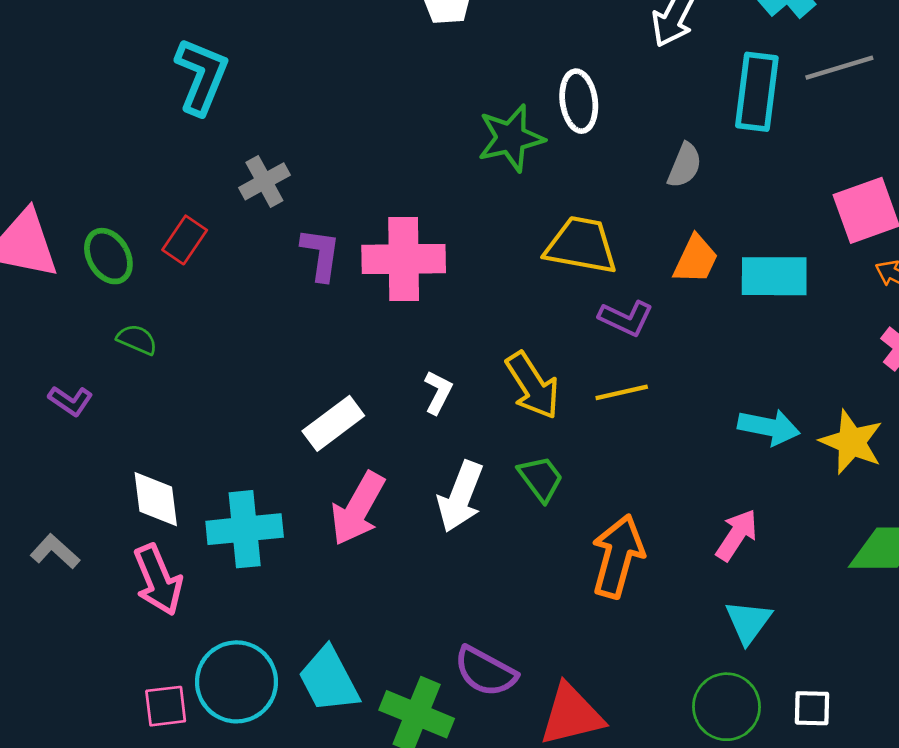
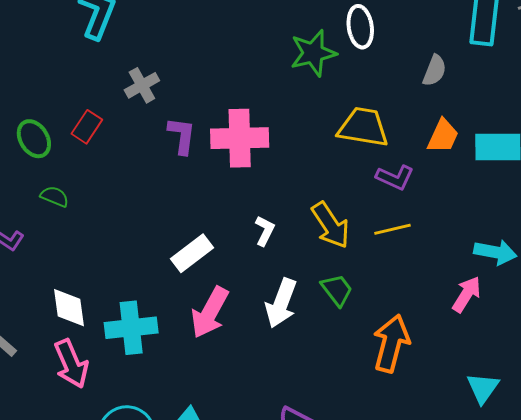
pink arrow: (737, 535) -> (467, 294), moved

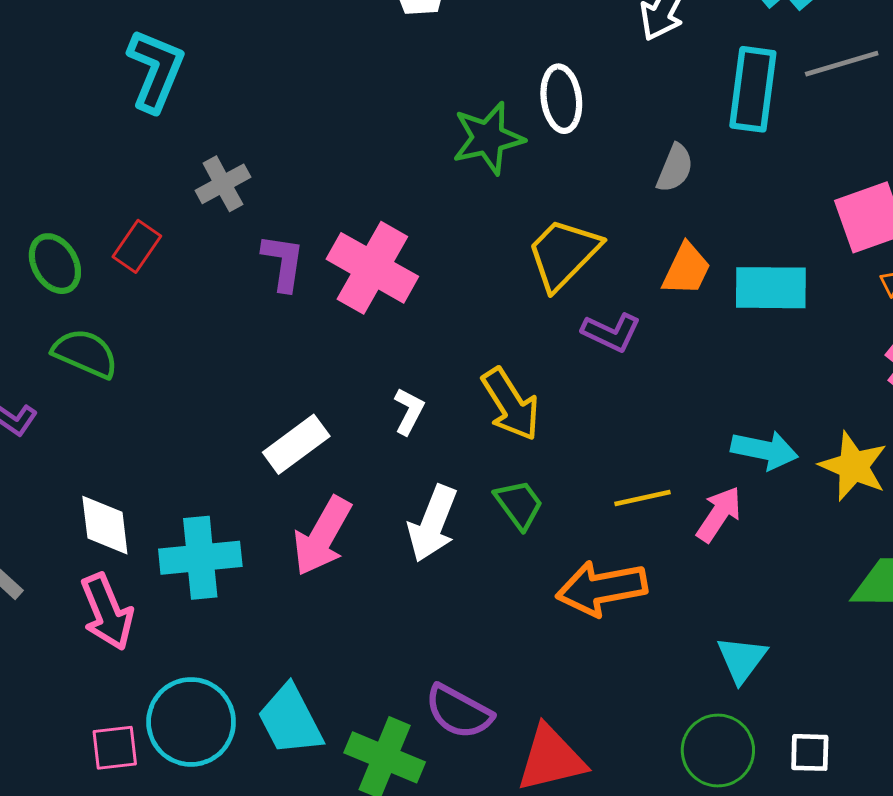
yellow trapezoid: (363, 127) -> (563, 254), turned -56
pink cross: (240, 138) -> (372, 268), turned 30
green semicircle: (55, 197) -> (85, 353), size x1.5
yellow line: (393, 229) -> (643, 498), moved
orange arrow: (391, 343) -> (602, 588), turned -116

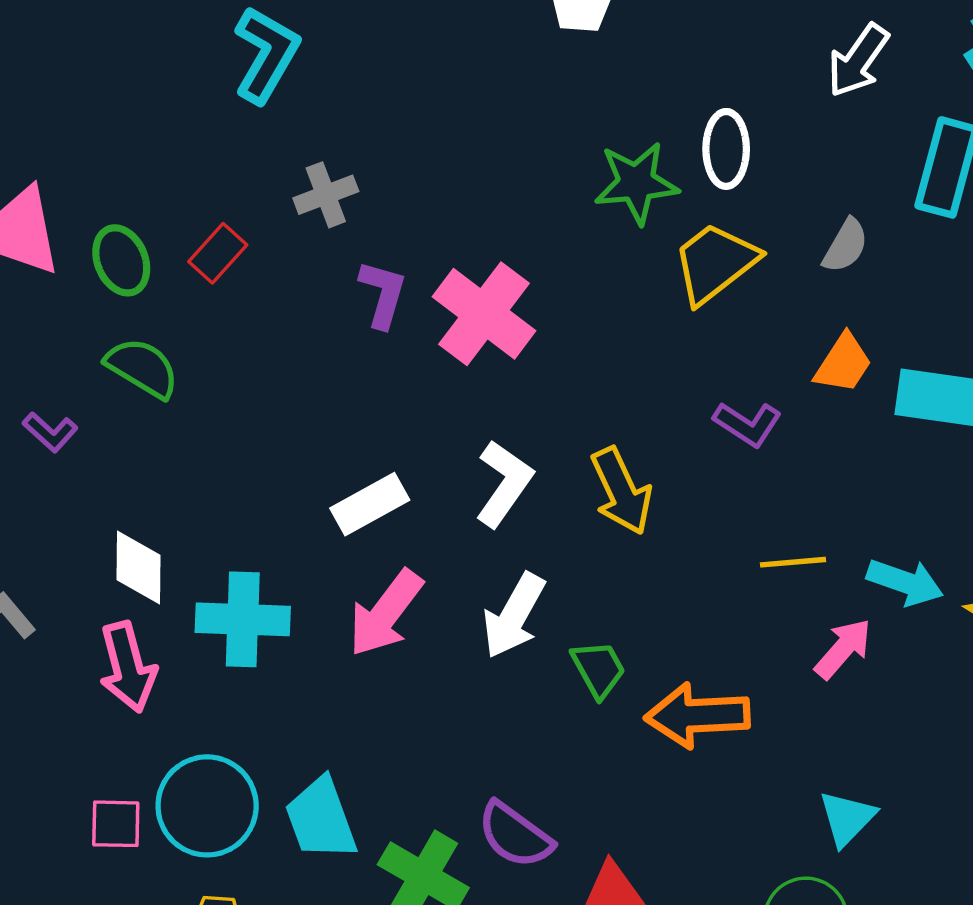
yellow trapezoid: (563, 254) -> (715, 263), moved
white L-shape: (409, 411) -> (504, 484), size x1.6
yellow line: (643, 498) -> (793, 562), moved
green trapezoid: (519, 504) -> (598, 669), moved

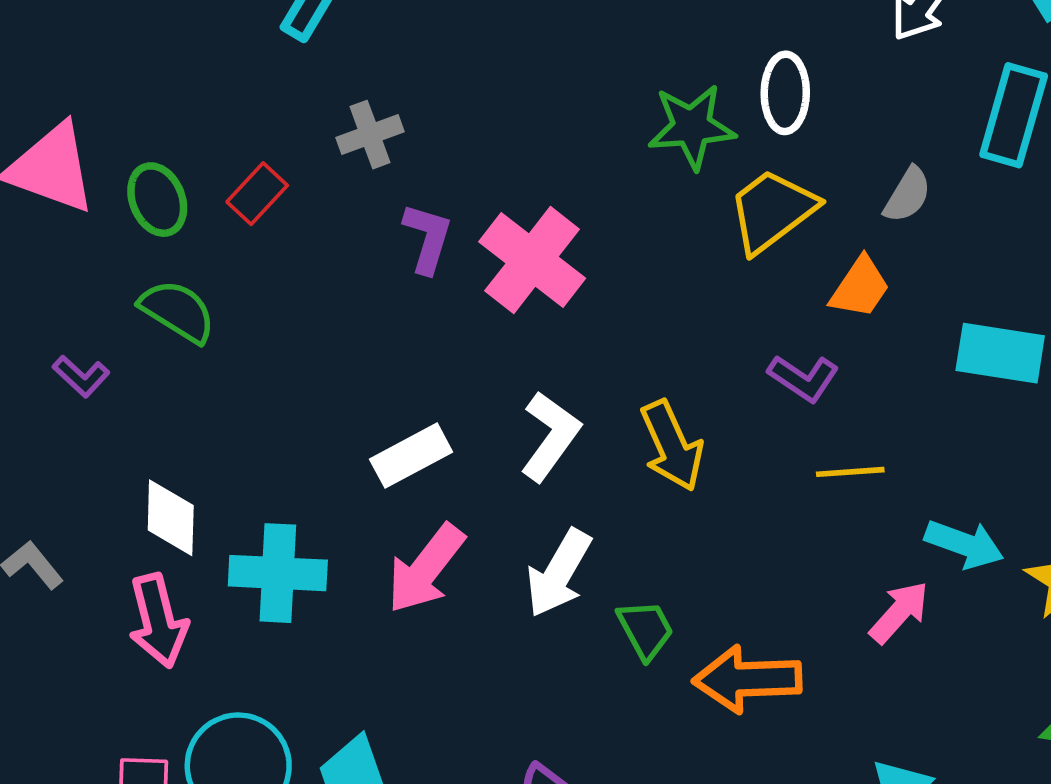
orange trapezoid: (843, 363) -> (860, 288), moved
yellow line: (793, 562) -> (850, 472), moved

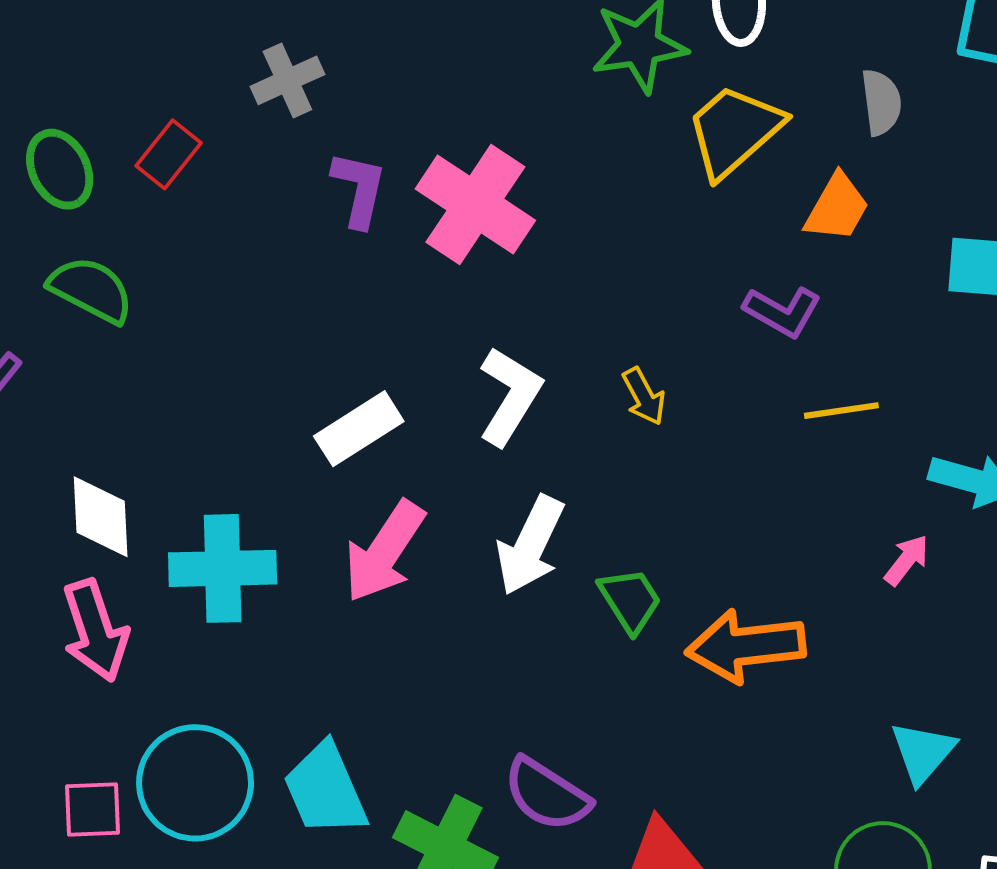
gray semicircle: (907, 195) -> (881, 102), turned -34
yellow arrow: (672, 446) -> (644, 396), size x0.6
pink arrow: (899, 612) -> (907, 560), size x0.7

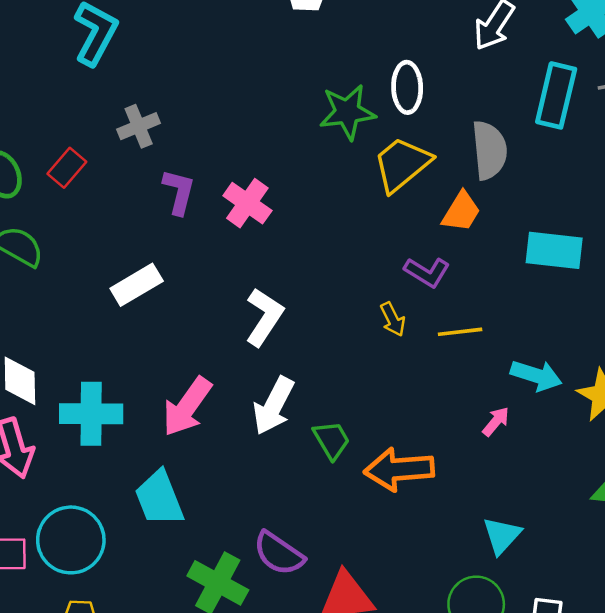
gray semicircle: (881, 102) -> (489, 150), size x1.5
pink cross: (475, 205) -> (247, 203), size x0.7
yellow arrow: (644, 396) -> (393, 319), moved
white rectangle: (359, 429) -> (137, 285), moved
cyan trapezoid: (325, 790) -> (159, 498), moved

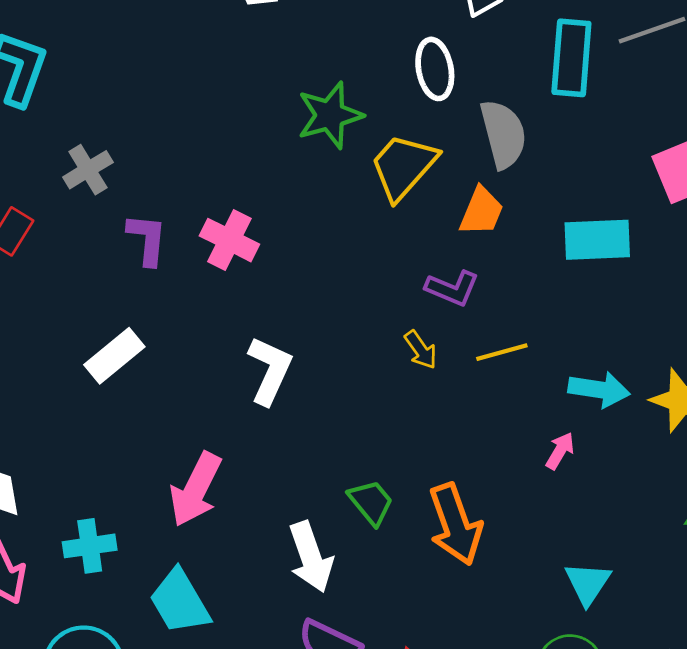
white ellipse: (407, 87) -> (435, 69), moved
white arrow: (274, 406) -> (311, 557), moved, turned -38
cyan cross: (91, 414) -> (90, 546), moved, size x0.7
orange arrow: (399, 469) -> (455, 524), turned -96

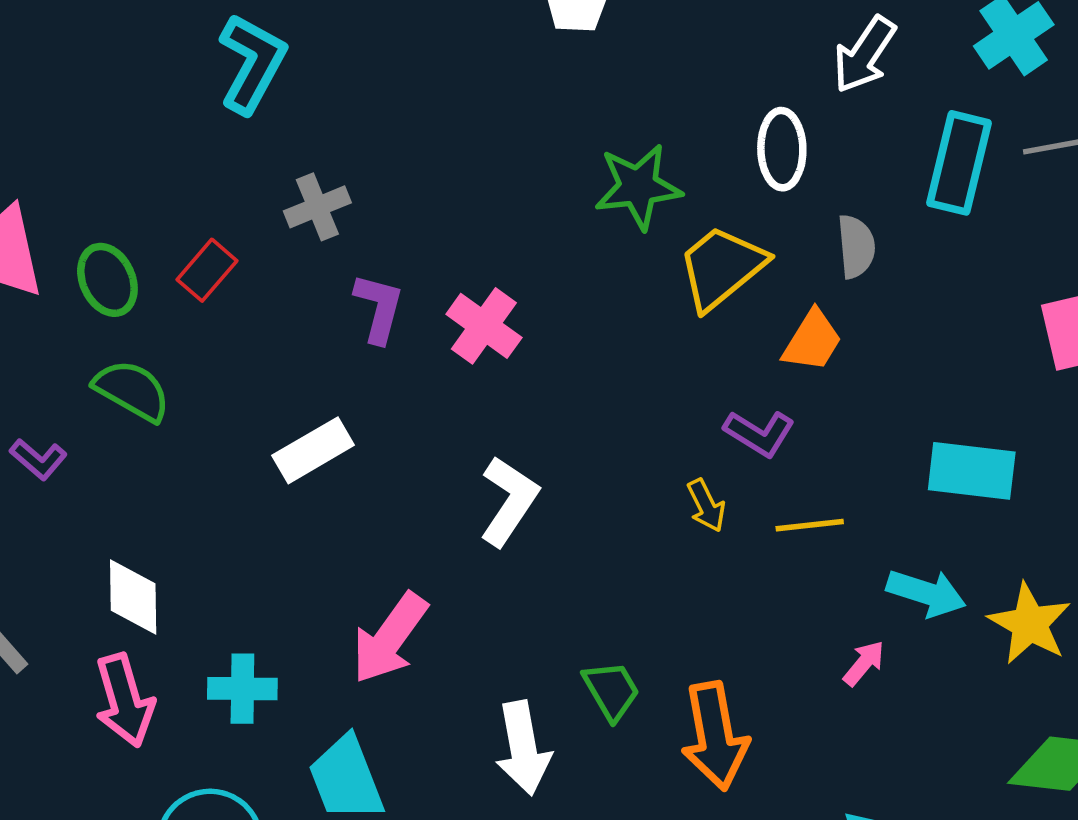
gray semicircle: (503, 134) -> (856, 246), size x0.7
cyan rectangle: (597, 240) -> (972, 471), moved

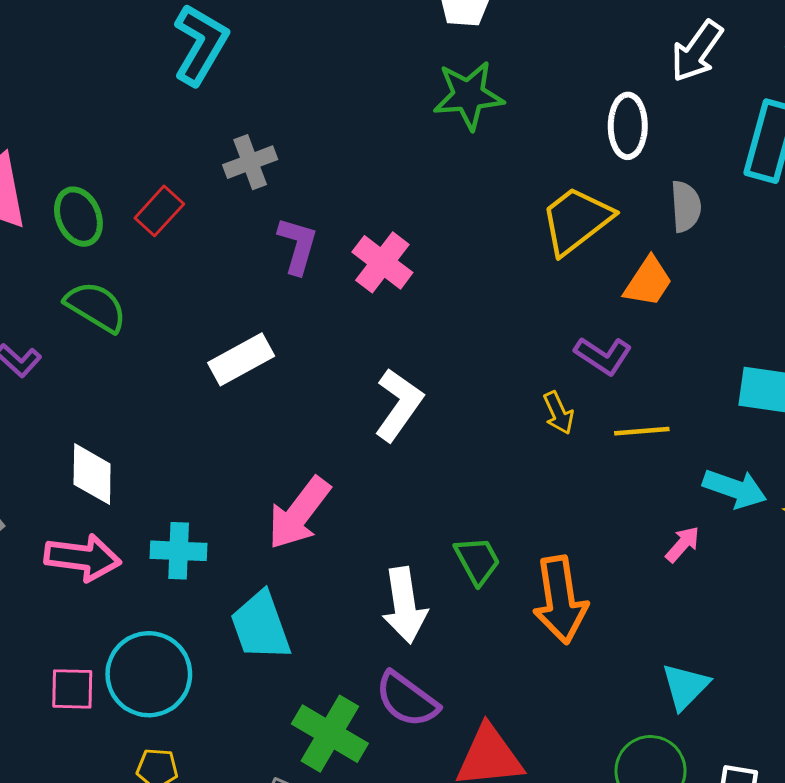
green star: (638, 187) -> (468, 95), moved
pink arrow: (124, 700) -> (83, 558), turned -68

